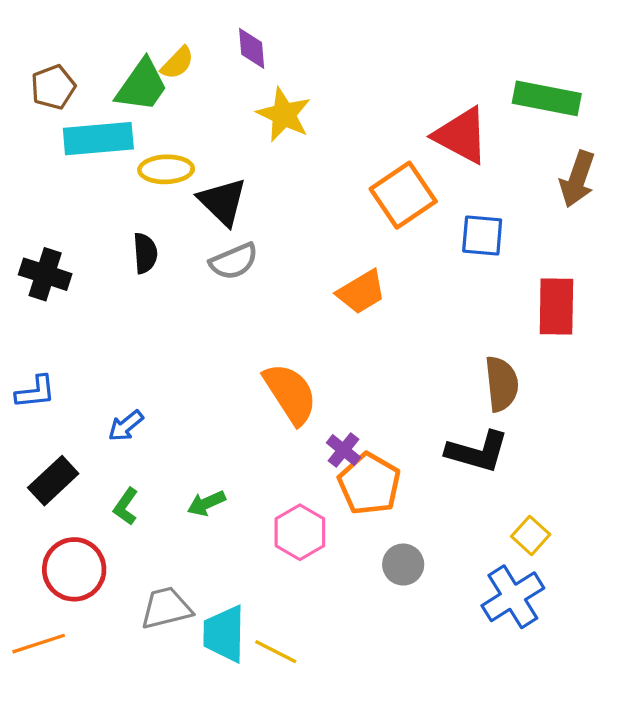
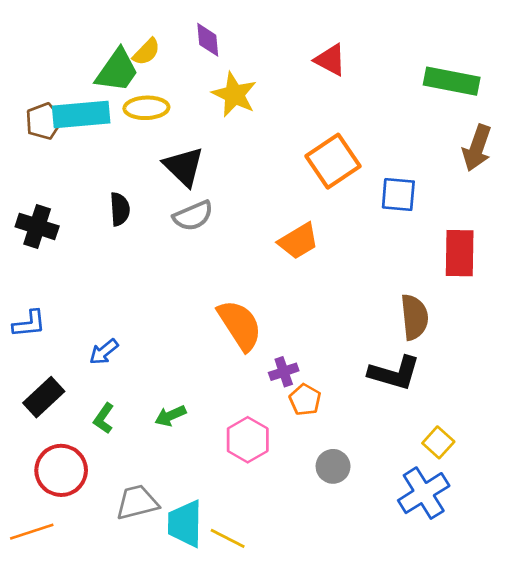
brown pentagon: (53, 87) -> (44, 121), moved
red triangle: (461, 135) -> (330, 60), moved, size x0.7
yellow ellipse: (166, 169) -> (146, 108), moved
purple cross: (343, 450) -> (284, 372), turned 32
orange pentagon: (369, 484) -> (305, 400), size x0.6

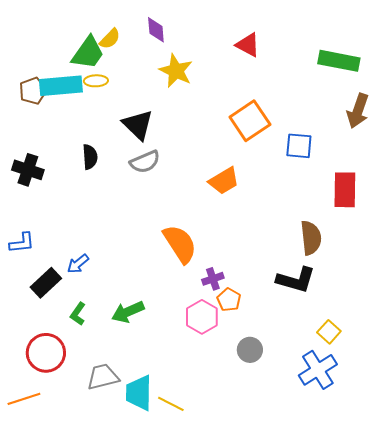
yellow ellipse: (146, 108) -> (96, 81), moved, size x0.7
black rectangle: (44, 397) -> (46, 283), moved
green arrow: (170, 416) -> (128, 312), size x1.4
pink hexagon: (248, 440) -> (202, 317), moved

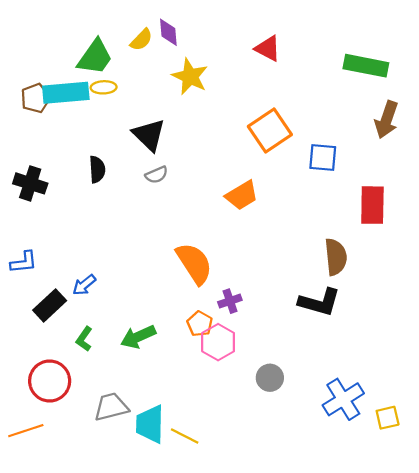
yellow semicircle: (110, 39) -> (141, 40), moved
gray semicircle: (145, 162) -> (157, 175), size x0.7
orange pentagon: (229, 300) -> (200, 324), moved
yellow square: (329, 332) -> (388, 418), moved, turned 35

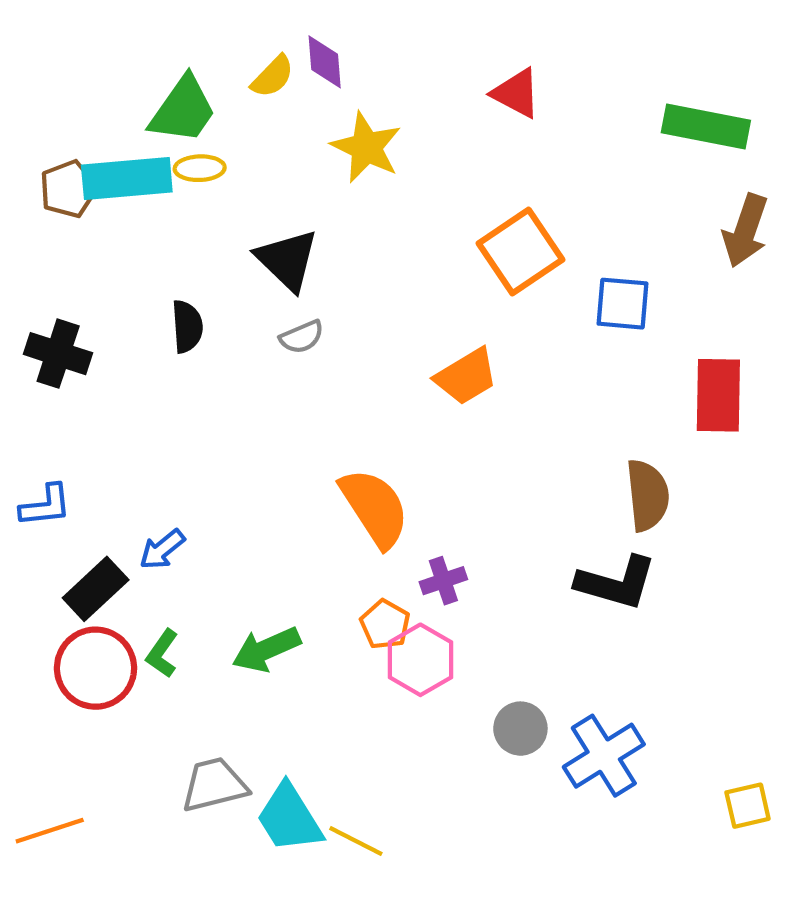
red circle: (50, 381) -> (96, 668), moved
blue cross: (343, 399) -> (604, 756), moved
cyan trapezoid: (150, 424) -> (289, 818), turned -33

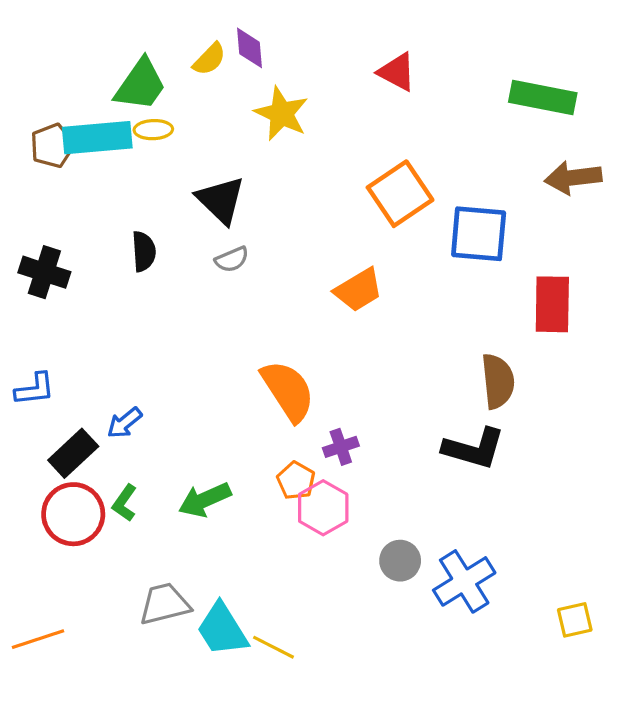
brown arrow: (745, 231) -> (573, 178), turned 64
blue square: (623, 304) -> (479, 234), size x1.4

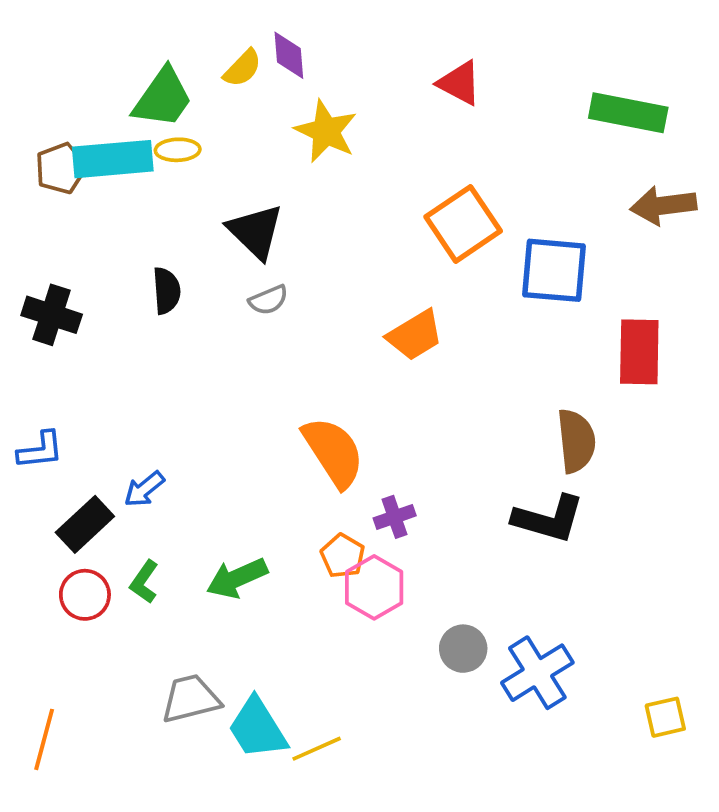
red circle: (73, 514) -> (85, 595), size x0.7
orange line: (38, 639) -> (44, 739), turned -57
yellow line: (274, 647) -> (317, 749), turned -51

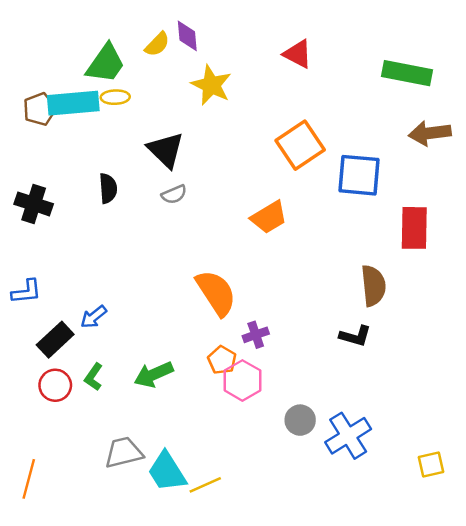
black L-shape: (548, 519) -> (355, 336), size x0.7

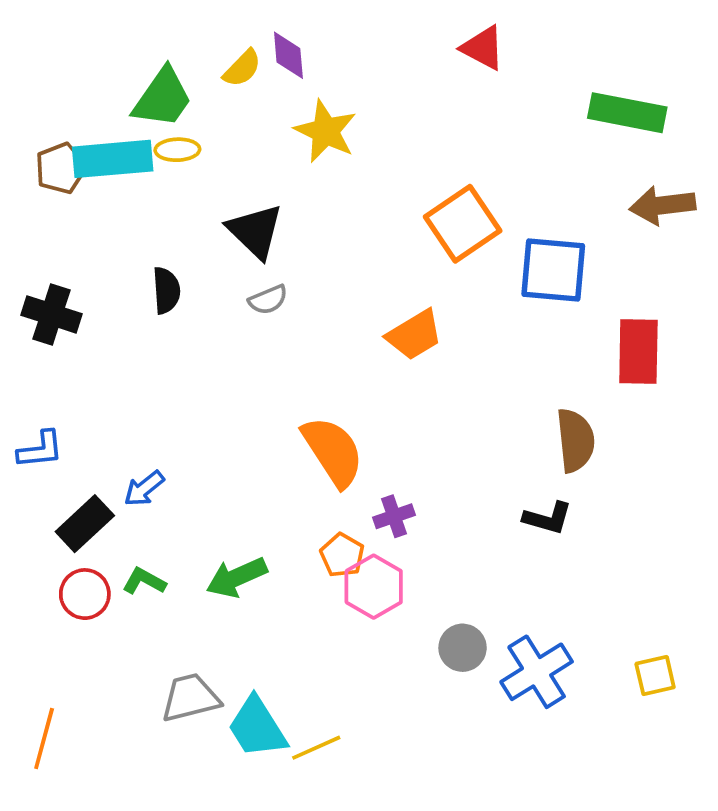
red triangle: (298, 54) -> (483, 48), moved
green L-shape: (94, 377) -> (144, 581), turned 84
yellow square: (431, 464) -> (655, 675), moved

